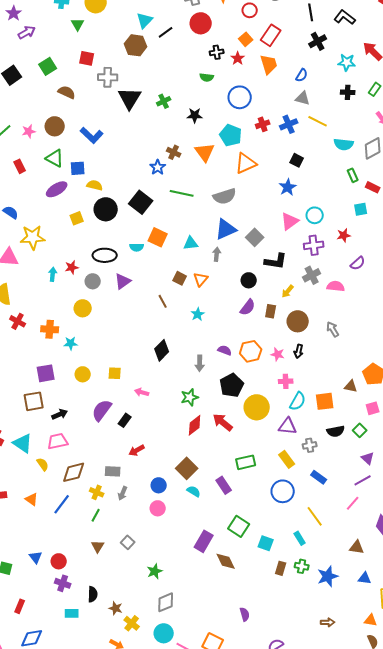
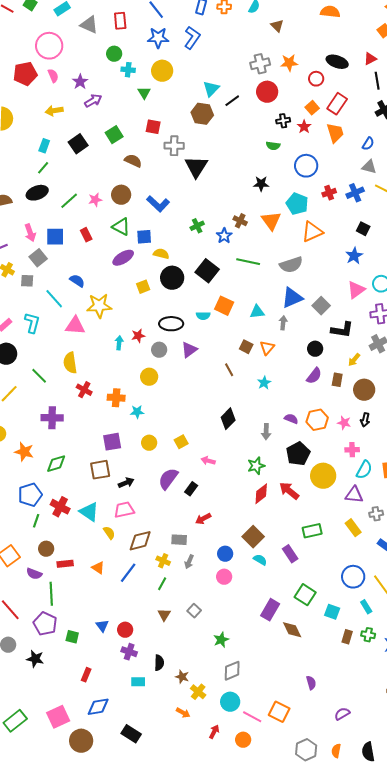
green cross: (164, 101) -> (197, 226), moved
yellow square: (115, 373) -> (181, 442), turned -32
blue circle: (283, 491) -> (353, 577), moved

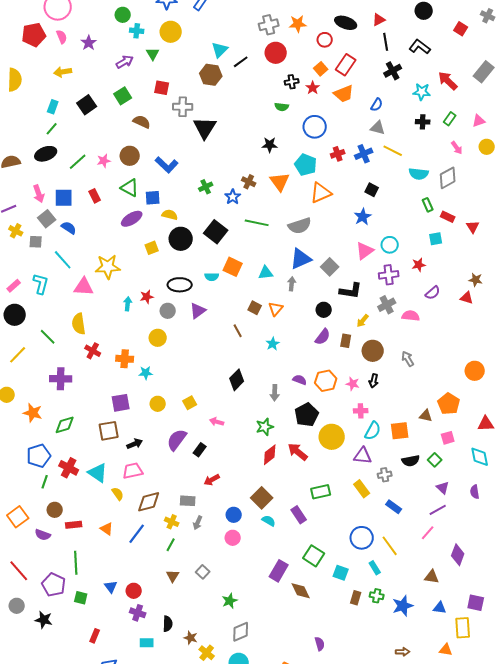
purple arrow: (93, 101) -> (125, 62), moved
orange trapezoid: (335, 133) -> (344, 94), turned 85
blue semicircle: (77, 281) -> (69, 228), moved
green line: (51, 594) -> (76, 563), moved

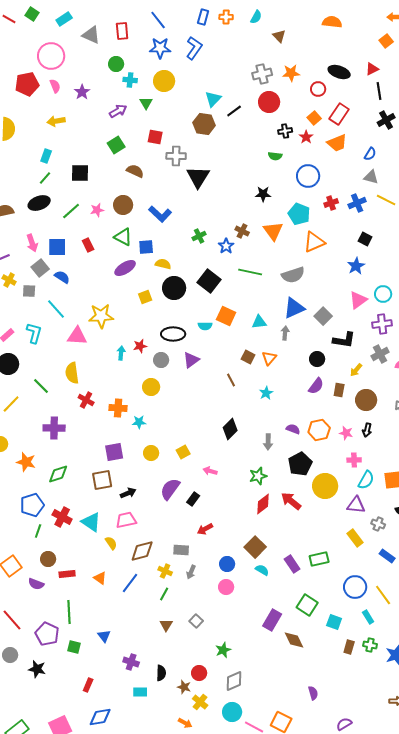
black square: (87, 105) -> (80, 173), moved, turned 36
gray cross: (385, 475) -> (378, 524), turned 32
green rectangle: (321, 492) -> (319, 559), moved
red circle: (134, 591) -> (199, 673), moved

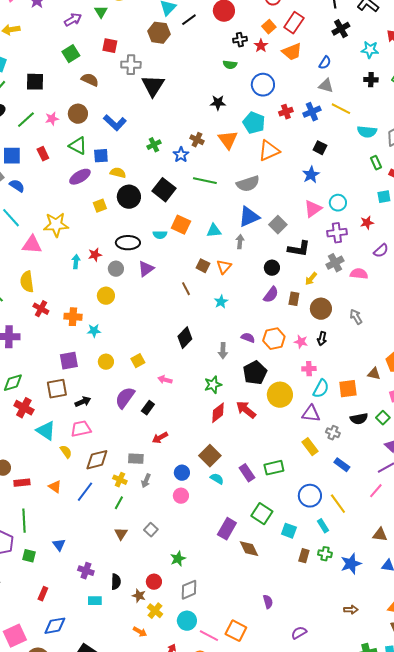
red cross: (62, 517) -> (24, 408), moved

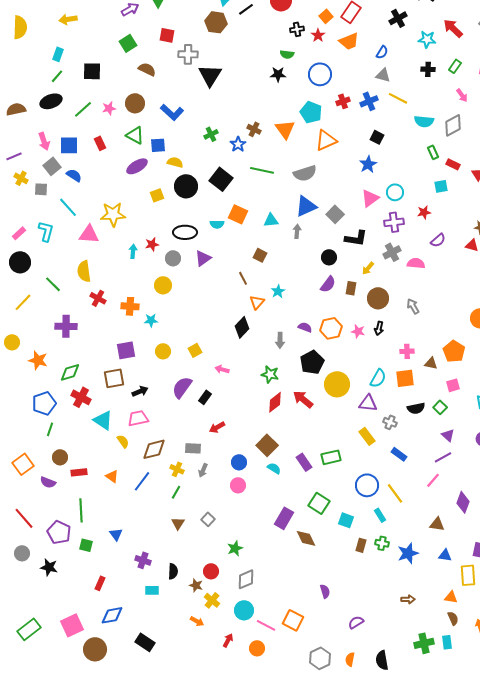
black star: (218, 103) -> (278, 74), moved
orange triangle: (224, 267) -> (257, 302), moved
pink cross: (309, 369) -> (407, 351), moved
green star: (213, 385) -> (270, 374), turned 30

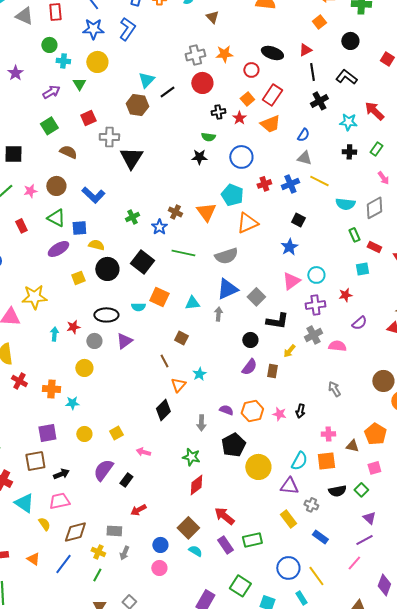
red square: (167, 35) -> (88, 118), turned -35
brown circle: (378, 298) -> (383, 381), moved
red arrow: (303, 399) -> (224, 516), moved

